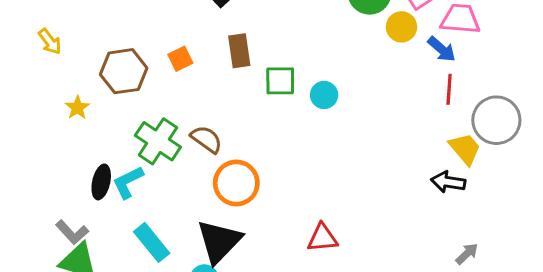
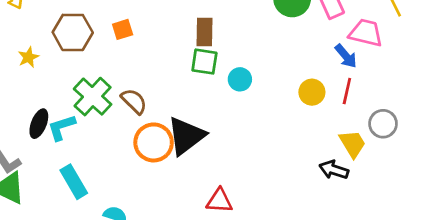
yellow circle: (401, 27) -> (312, 92), moved
brown rectangle: (239, 51) -> (205, 32), moved
gray circle: (496, 120) -> (383, 124), size x0.7
black triangle: (219, 241) -> (186, 136), moved

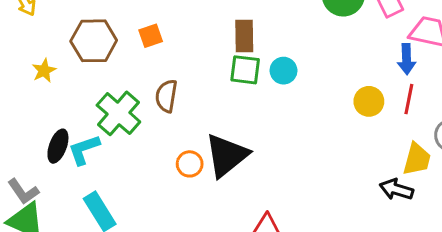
blue arrow: (346, 56) -> (407, 59), turned 40
cyan circle: (240, 79) -> (283, 71), moved
brown semicircle: (134, 101) -> (166, 96), moved, turned -124
orange circle: (154, 142) -> (190, 164), size x0.6
yellow trapezoid: (353, 144) -> (417, 159), turned 48

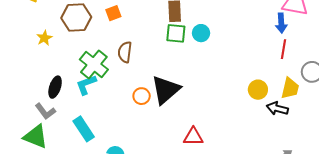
yellow circle: (369, 101) -> (258, 90), moved
cyan L-shape: (84, 150) -> (86, 85), moved
gray L-shape: (23, 191) -> (45, 111), moved

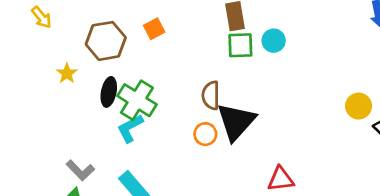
brown semicircle: (125, 52) -> (211, 95), moved
black ellipse: (55, 87) -> (109, 92), moved

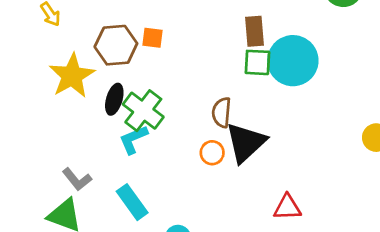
orange square: (154, 29) -> (153, 38), moved, turned 30
cyan circle: (274, 41) -> (293, 61), size x2.0
yellow star: (67, 73) -> (72, 76), size x2.0

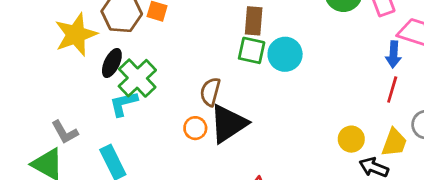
cyan circle: (293, 61) -> (285, 54), size x0.7

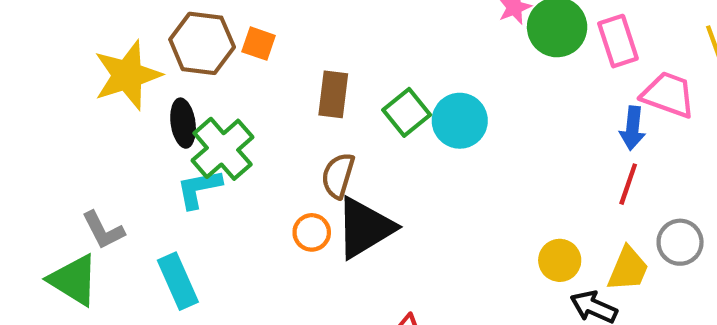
brown rectangle: (254, 21) -> (333, 94), moved
green square: (252, 50) -> (407, 112), turned 36
black ellipse: (112, 63) -> (183, 123), turned -36

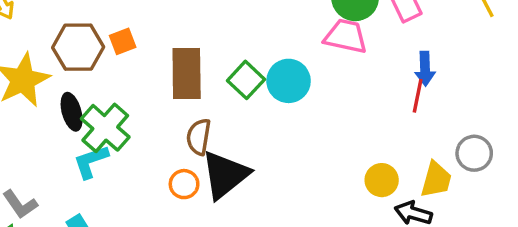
orange square: (259, 44) -> (123, 41), turned -32
brown rectangle: (333, 94) -> (187, 73), size x1.4
pink trapezoid: (668, 95) -> (346, 36), moved
red line: (628, 184) -> (418, 96), moved

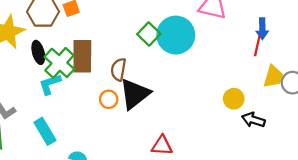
brown rectangle: (187, 73) -> (82, 56), moved
cyan circle: (289, 81) -> (176, 35), size x1.4
yellow trapezoid: (436, 180) -> (273, 77), moved

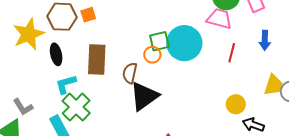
green square: (149, 34) -> (159, 41), turned 30
red line: (257, 46) -> (232, 53), moved
green cross: (59, 63) -> (76, 107), moved
orange circle: (109, 99) -> (152, 55), moved

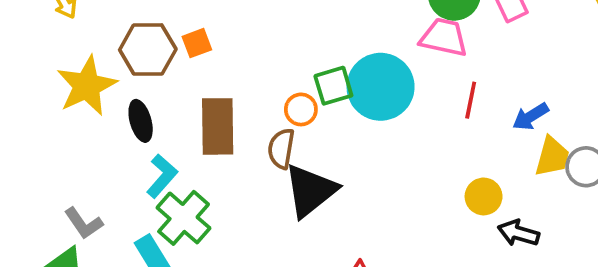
blue arrow: (265, 40) -> (531, 117), moved, turned 60
orange circle: (152, 55) -> (301, 109), moved
cyan L-shape: (66, 84) -> (162, 176), turned 150

